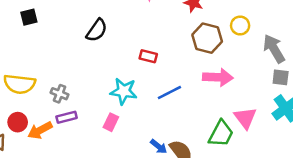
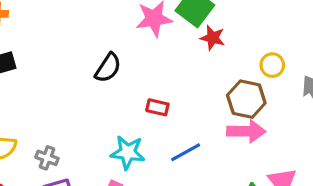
black semicircle: (97, 30) -> (108, 68), moved
brown hexagon: (207, 38) -> (246, 99), moved

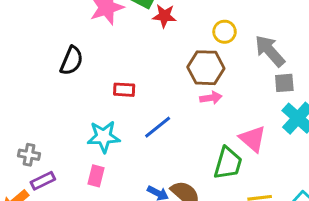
pink arrow: (246, 131) -> (211, 98), size x0.6

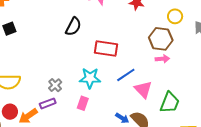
red rectangle: (124, 90) -> (106, 49), size x1.6
pink triangle: (253, 139) -> (143, 89), moved
gray cross: (29, 155) -> (55, 85), moved, turned 32

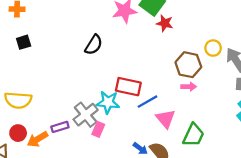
yellow circle: (175, 16) -> (213, 48), moved
red rectangle: (106, 49) -> (128, 87), moved
gray cross: (55, 85) -> (86, 115), moved, size x1.6

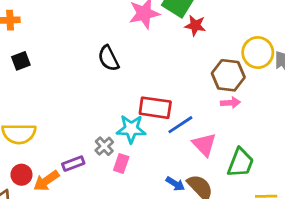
black semicircle: (94, 45) -> (108, 58), turned 125
yellow circle: (213, 48) -> (258, 53), size x1.5
gray cross: (86, 115) -> (104, 146), size x0.6

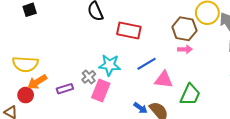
red rectangle: (155, 108) -> (129, 31), moved
pink triangle: (204, 145) -> (164, 80), turned -42
pink rectangle: (121, 163) -> (101, 91), size x1.5
orange arrow: (46, 181) -> (37, 82), moved

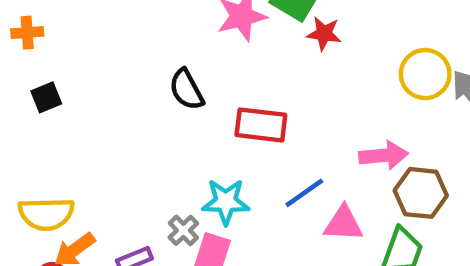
brown hexagon: (184, 29) -> (421, 193), moved
pink arrow: (185, 49) -> (384, 155), size x1.5

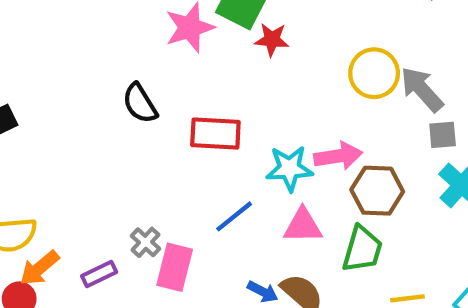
blue line: (304, 193) -> (234, 216), moved
cyan star: (226, 202) -> (289, 168), moved

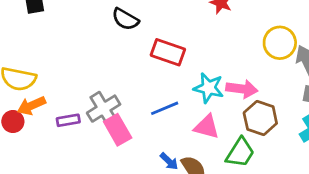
black semicircle: (140, 103) -> (125, 19), turned -44
gray cross: (146, 242) -> (104, 109), size x1.6
pink rectangle: (175, 267) -> (118, 130), turned -60

